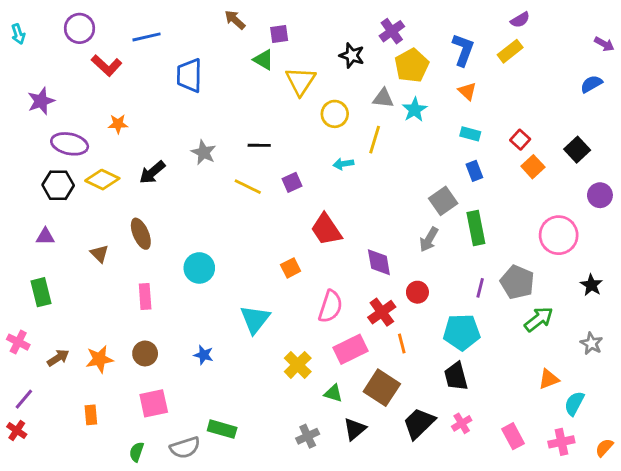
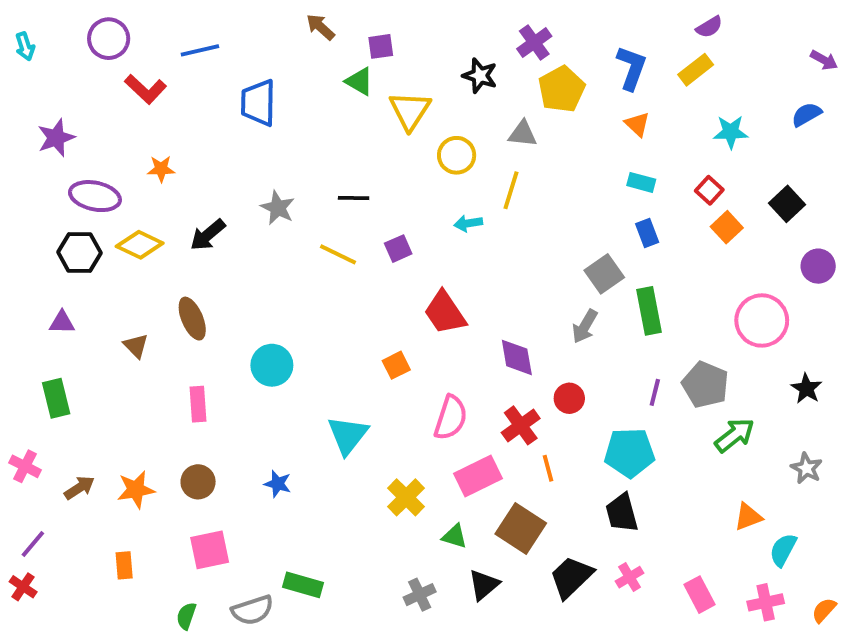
cyan star: (415, 110) -> (731, 132), moved, turned 30

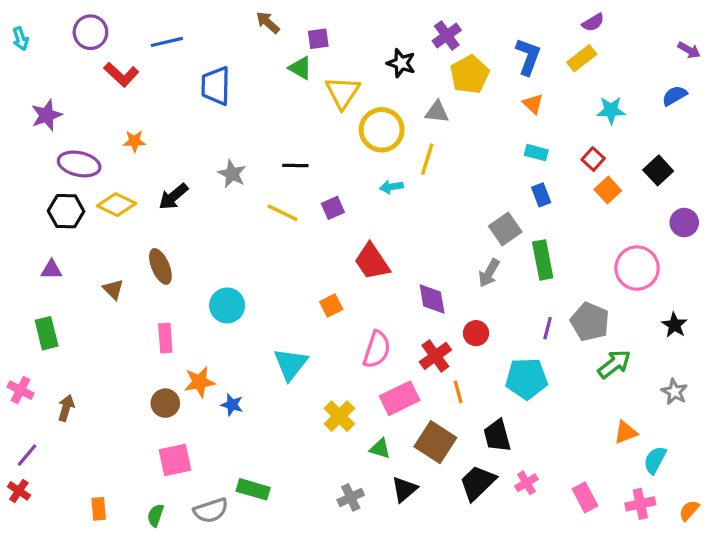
yellow circle: (457, 155) -> (382, 130), size x1.4
brown arrow: (79, 488) -> (66, 408), turned -40
orange star: (136, 490) -> (199, 382), moved
black trapezoid: (622, 513) -> (497, 436), moved
orange rectangle: (124, 565) -> (99, 509), moved

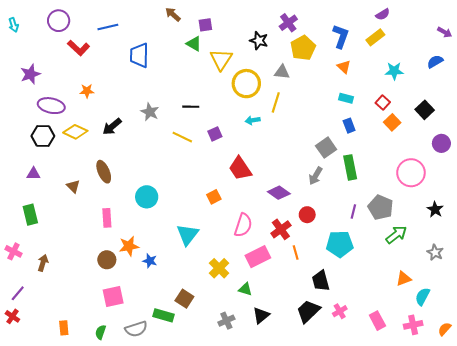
purple diamond: (432, 299) -> (279, 193), turned -45
brown square: (435, 442) -> (184, 299), moved, size x0.7

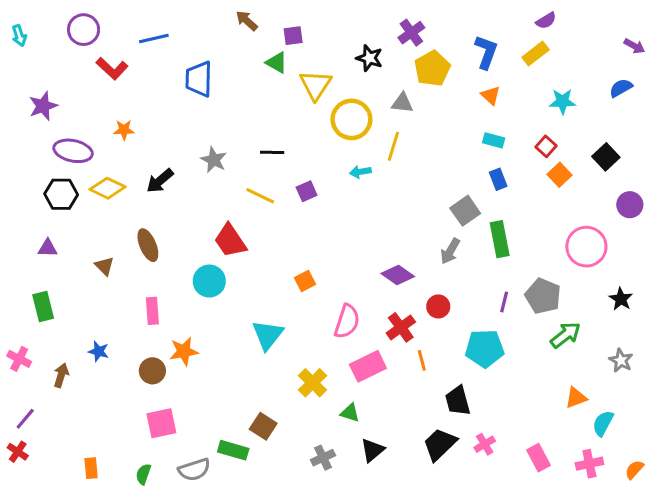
red trapezoid: (240, 169) -> (230, 241), moved
blue star: (150, 261) -> (99, 351), moved

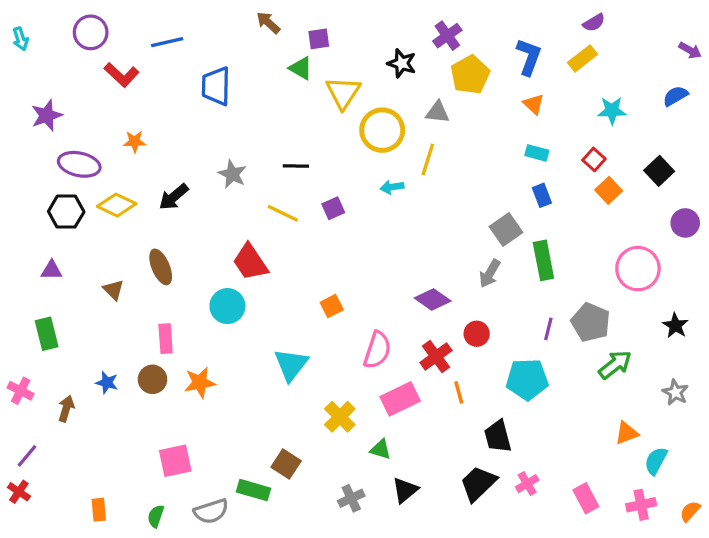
brown circle: (152, 371) -> (153, 379), moved

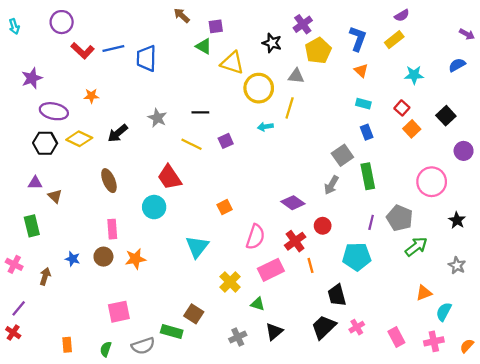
blue line: (167, 42) -> (113, 48), moved
yellow triangle: (343, 93) -> (232, 63), turned -45
brown triangle: (113, 290) -> (55, 196), moved

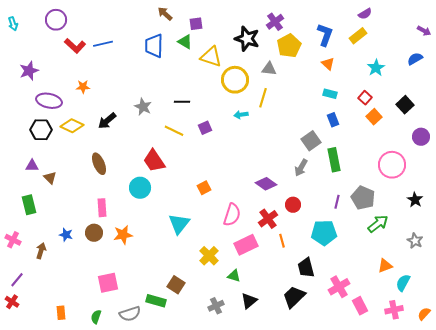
black star: (272, 43) -> (247, 39), size x1.4
blue trapezoid: (146, 58) -> (154, 46), moved
cyan star: (414, 75) -> (376, 68), turned -30
pink cross: (357, 327) -> (339, 287), moved, size x1.5

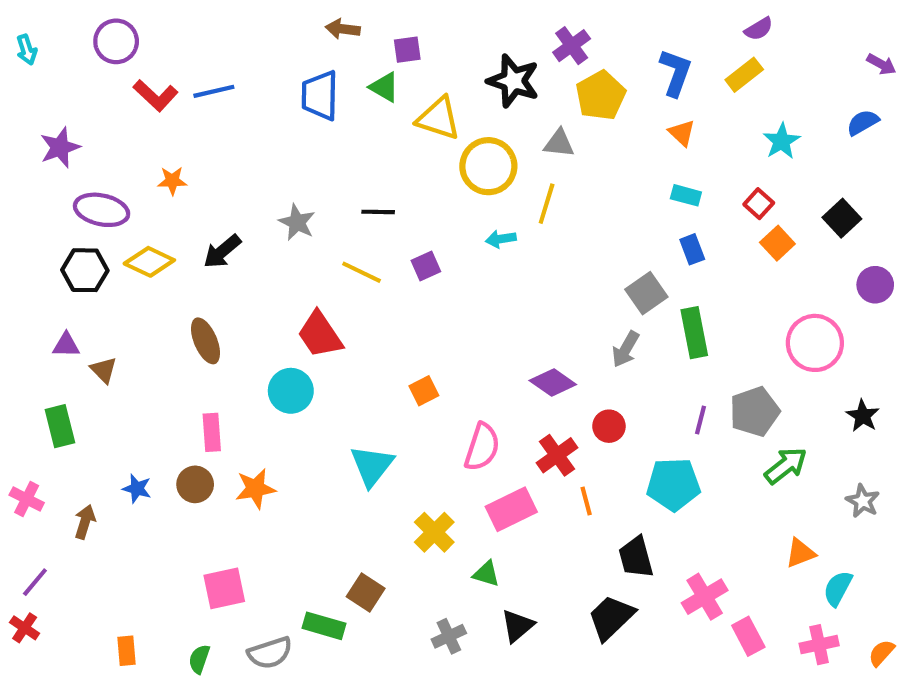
brown arrow: (165, 14) -> (343, 29), turned -35
gray pentagon: (363, 198) -> (755, 412), turned 30

